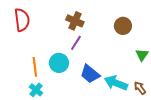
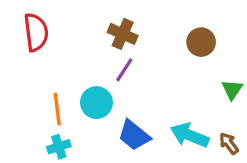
blue trapezoid: (90, 74) -> (134, 135), moved
cyan cross: (36, 90) -> (59, 147), turned 32

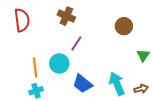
brown cross: (123, 34) -> (66, 16), moved
cyan arrow: (190, 135) -> (117, 84), turned 45
brown arrow: (229, 143) -> (141, 89), turned 112

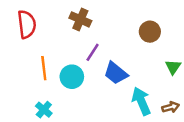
orange line: (35, 68) -> (44, 68), moved
blue trapezoid: (83, 84) -> (116, 73), moved
cyan cross: (36, 91) -> (44, 110), turned -32

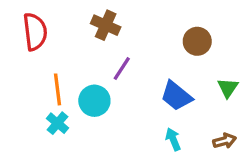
blue trapezoid: (116, 73) -> (176, 96), moved
cyan arrow: (141, 101) -> (173, 139), moved, size x0.6
cyan cross: (44, 110) -> (57, 123), moved

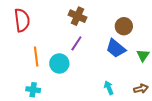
brown cross: (106, 25) -> (77, 16), moved
blue trapezoid: (176, 96) -> (116, 48), moved
cyan cross: (57, 123) -> (33, 90), moved, turned -32

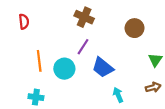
red semicircle: (22, 20) -> (24, 22), size x0.6
blue trapezoid: (116, 48) -> (103, 68), moved
brown arrow: (141, 89) -> (153, 87), moved

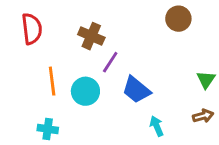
brown cross: (84, 17) -> (91, 36), moved
red semicircle: (24, 22) -> (32, 29), size x1.5
brown circle: (134, 28) -> (178, 19), moved

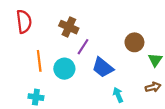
brown circle: (178, 19) -> (134, 42), moved

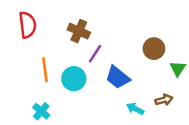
brown arrow: (153, 87) -> (164, 100), moved
cyan arrow: (118, 95) -> (135, 109), turned -40
cyan cross: (36, 97) -> (41, 111), turned 32

